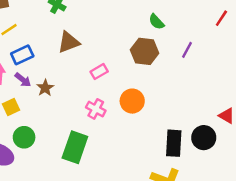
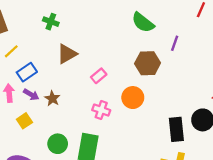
green semicircle: (156, 22) -> (143, 22), size x1.5
brown hexagon: (145, 51) -> (148, 63), moved
green circle: (24, 137) -> (58, 144), moved

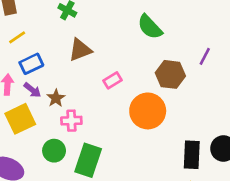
green semicircle: (143, 22) -> (150, 27), moved
orange circle: (133, 98) -> (148, 111), size x1.4
pink cross: (101, 110) -> (71, 121), moved, turned -30
yellow square: (24, 121) -> (20, 119), size x1.6

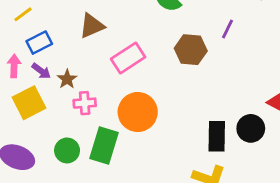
pink rectangle: (113, 80) -> (128, 58), size x1.6
orange circle: (148, 111) -> (138, 112), moved
green circle: (54, 151) -> (67, 150), moved

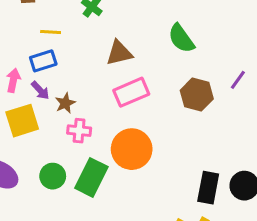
yellow line: (23, 14) -> (51, 32), moved, turned 30
brown triangle: (92, 26) -> (119, 53), moved

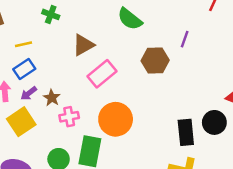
purple arrow: (40, 90) -> (29, 93), turned 112

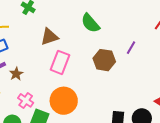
pink rectangle: (102, 74) -> (60, 62), turned -40
pink cross: (69, 117) -> (26, 100), moved, turned 35

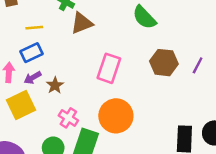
brown triangle: (49, 37) -> (82, 23), moved
purple line: (131, 48) -> (198, 65), moved

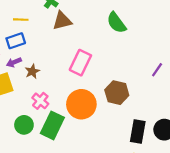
brown hexagon: (164, 63) -> (117, 93), moved

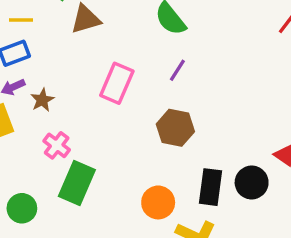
purple line: (157, 70) -> (177, 70), moved
orange circle: (81, 104) -> (158, 202), moved, size x0.7
green circle: (24, 125) -> (22, 208), moved

